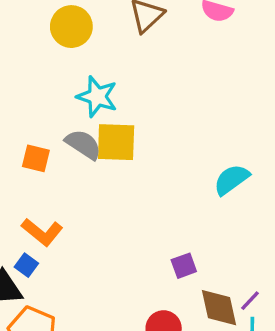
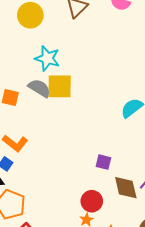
purple square: (184, 266) -> (103, 162), turned 35

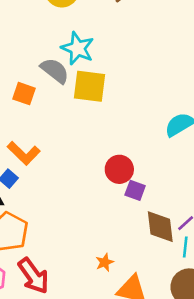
gray semicircle: (39, 88) -> (55, 71), moved
red circle: (92, 201) -> (119, 169), moved

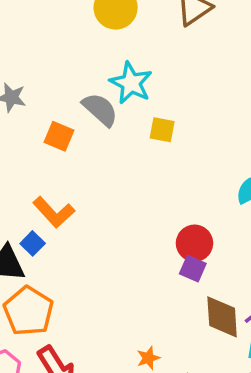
yellow square: (89, 86) -> (162, 130), moved, size x0.6
red circle: (119, 169) -> (194, 243), moved

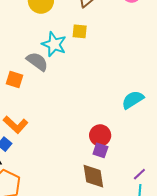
yellow square: (162, 130) -> (80, 31), moved
brown diamond: (222, 317) -> (93, 176), moved

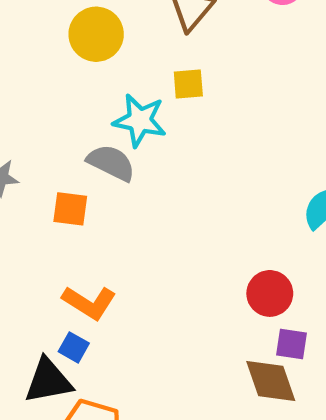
purple square: (100, 150) -> (292, 344), moved

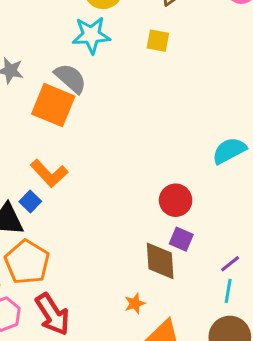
cyan star: (140, 120) -> (91, 35), moved, turned -30
gray semicircle: (111, 163) -> (70, 78), moved
orange square: (70, 209) -> (53, 105), size x1.6

